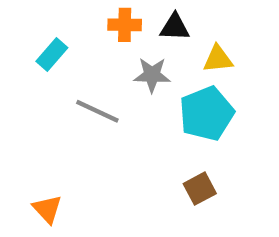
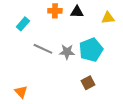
yellow triangle: (218, 59) -> (108, 18), moved
gray star: (152, 75) -> (67, 52), moved

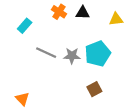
orange cross: (55, 11) -> (59, 12), turned 32

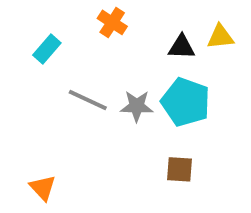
black triangle: (83, 13) -> (182, 47), moved
cyan pentagon: (98, 54) -> (186, 102), turned -30
brown square: (94, 89) -> (180, 169), turned 32

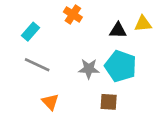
gray line: (88, 100) -> (37, 65), moved
brown square: (180, 169) -> (109, 102), moved
orange triangle: (43, 188) -> (50, 102), moved

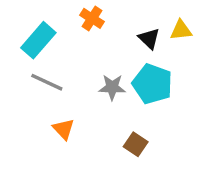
black triangle: (118, 30) -> (149, 39), turned 42
cyan rectangle: (30, 32) -> (38, 40), size x1.5
brown square: (109, 102) -> (136, 144), moved, turned 30

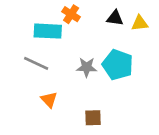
black triangle: (149, 39) -> (115, 18), moved, turned -36
cyan rectangle: (38, 40) -> (48, 31), moved, turned 52
brown square: (136, 144) -> (93, 118), moved, turned -36

